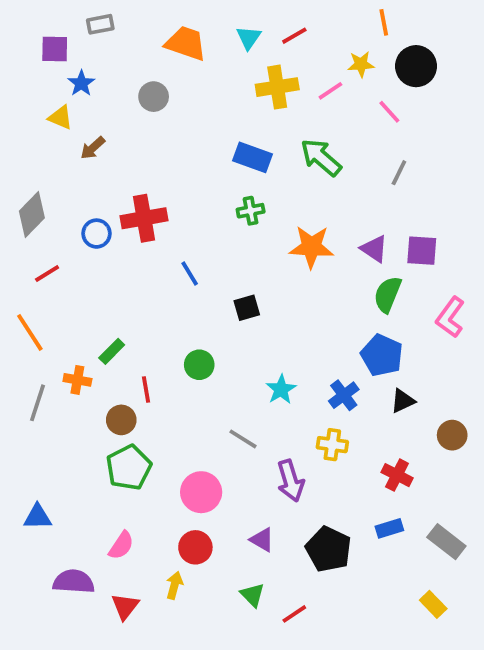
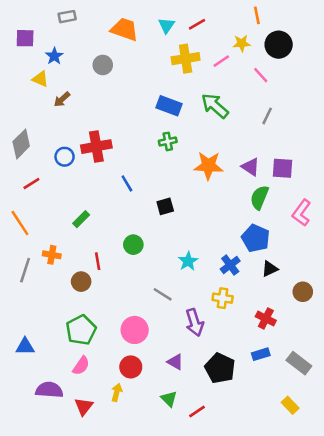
purple square: (55, 49) -> (25, 38), moved
green rectangle: (112, 351) -> (81, 219), moved
green pentagon: (129, 467) -> (81, 330), moved

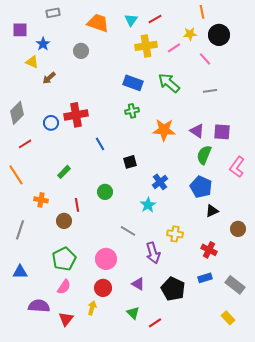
gray line: (267, 116) -> (210, 91), turned 56
blue cross: (230, 265) -> (160, 182), moved
gray line: (25, 270) -> (20, 230), moved

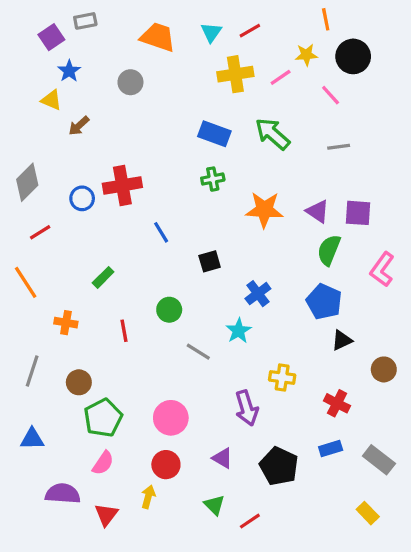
purple square: (20, 30) -> (51, 37), moved, turned -35
brown circle: (64, 221) -> (79, 382), moved
gray line: (128, 231) -> (198, 352), moved

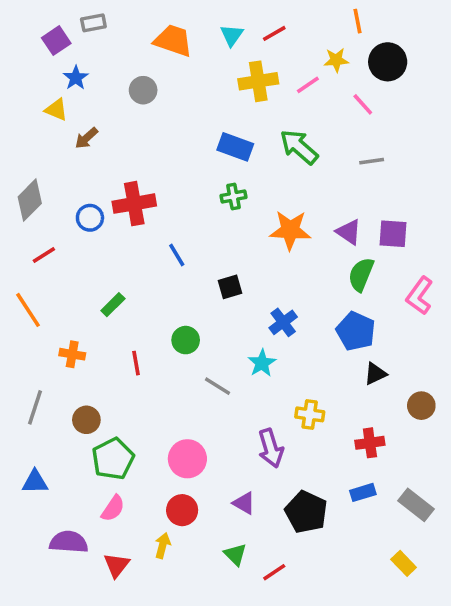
red cross: (337, 403) -> (370, 443), turned -35

